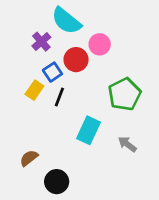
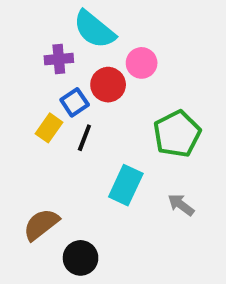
purple cross: (41, 42) -> (59, 59), turned 36
brown semicircle: (29, 158) -> (41, 224), size x1.4

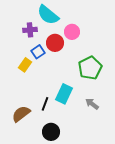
black line: (84, 138) -> (45, 104), moved
black circle: (81, 258) -> (51, 132), moved

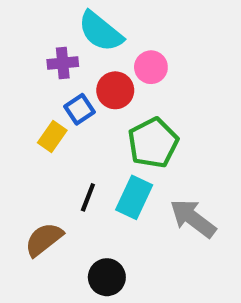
green pentagon: (90, 68) -> (153, 143), moved
black line: (45, 104) -> (88, 197), moved
gray arrow: (92, 104) -> (193, 218), size x1.6

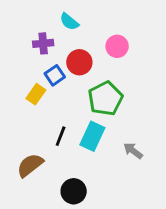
cyan semicircle: (101, 32) -> (69, 22), size x0.6
pink circle: (151, 67) -> (117, 46), moved
gray arrow: (193, 218) -> (133, 151), size x0.6

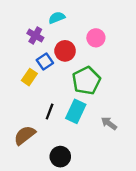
cyan semicircle: (69, 22) -> (57, 18), turned 119
purple cross: (43, 43) -> (35, 35), turned 35

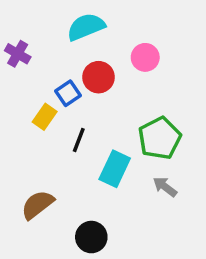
cyan semicircle: (57, 18) -> (86, 27), size x1.5
purple cross: (35, 35) -> (18, 54), moved
green pentagon: (86, 81) -> (160, 138), moved
black line: (50, 111) -> (79, 140), moved

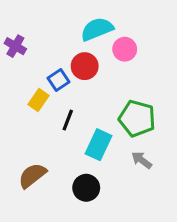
cyan semicircle: (86, 27) -> (97, 29), moved
green pentagon: (160, 138) -> (137, 118), turned -30
black circle: (91, 237) -> (86, 188), moved

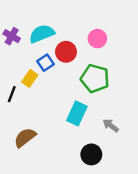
cyan semicircle: (97, 29) -> (42, 34), moved
green pentagon: (137, 118) -> (95, 78), moved
black line: (68, 120) -> (12, 94), moved
black circle: (86, 188) -> (91, 154), moved

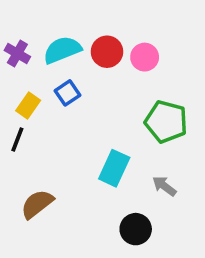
red circle: (66, 52) -> (107, 52), moved
yellow rectangle: (30, 78) -> (28, 105), moved
green pentagon: (95, 78) -> (166, 122), moved

